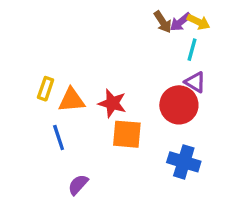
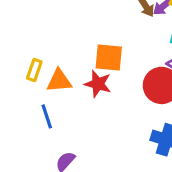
orange square: (127, 134) -> (109, 58), moved

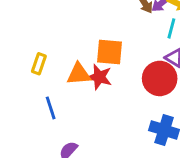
orange triangle: (59, 81) -> (79, 74), moved

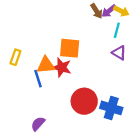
red circle: (160, 78) -> (84, 101), moved
blue line: (51, 108) -> (38, 79), moved

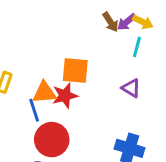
purple triangle: (119, 53) -> (131, 88), moved
red star: (62, 67) -> (65, 96), turned -30
red circle: (84, 101) -> (52, 140), moved

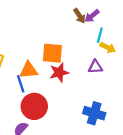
yellow arrow: (143, 22) -> (108, 48), moved
purple triangle: (131, 88) -> (95, 67), turned -35
red star: (65, 96) -> (59, 72), moved

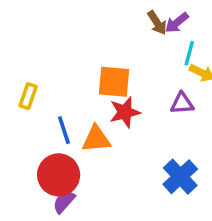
orange triangle: (29, 70) -> (96, 139), moved
red circle: (34, 106) -> (59, 175), moved
blue cross: (94, 113) -> (180, 177), turned 30

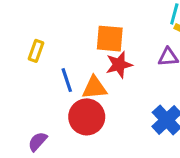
red circle: (59, 175) -> (87, 117), moved
purple semicircle: (64, 202) -> (38, 141), moved

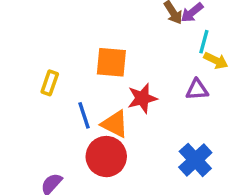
orange square: (110, 39) -> (111, 62), moved
orange triangle: (94, 88) -> (115, 124), turned 32

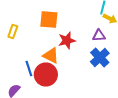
blue line: (84, 115) -> (29, 68), moved
blue cross: (195, 160) -> (100, 58), moved

